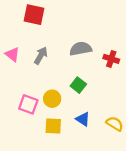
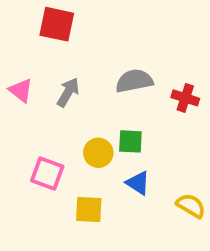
green square: (78, 85) -> (130, 141), turned -35
yellow circle: (52, 99) -> (98, 153), moved
blue triangle: (83, 119) -> (138, 183), moved

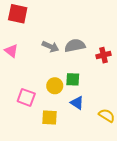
red square: (57, 24) -> (18, 14), moved
gray arrow: (68, 92) -> (51, 47), moved, turned 84
red cross: (185, 98) -> (103, 55), turned -32

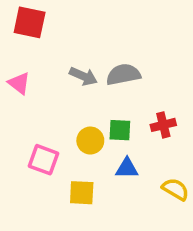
red cross: (103, 55) -> (163, 125), moved
blue triangle: (77, 103) -> (127, 168), turned -32

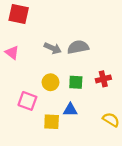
yellow circle: (90, 141) -> (51, 82), moved
blue triangle: (127, 168) -> (70, 110), moved

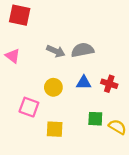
red cross: (103, 79) -> (109, 84), turned 32
green square: (76, 82) -> (95, 119), moved
blue triangle: (70, 110) -> (84, 83), moved

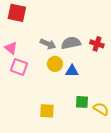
red cross: (109, 84) -> (97, 44), moved
yellow circle: (53, 87) -> (55, 64), moved
pink square: (29, 107) -> (19, 67), moved

